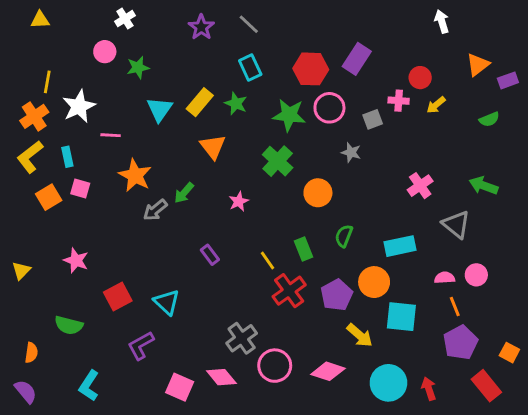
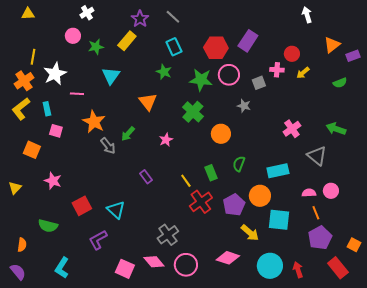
yellow rectangle: (200, 102) -> (127, 41), moved
orange square: (49, 197) -> (32, 150), moved, turned -36
gray arrow: (155, 210) -> (108, 146), turned -90
pink circle: (275, 366) -> (186, 265), moved

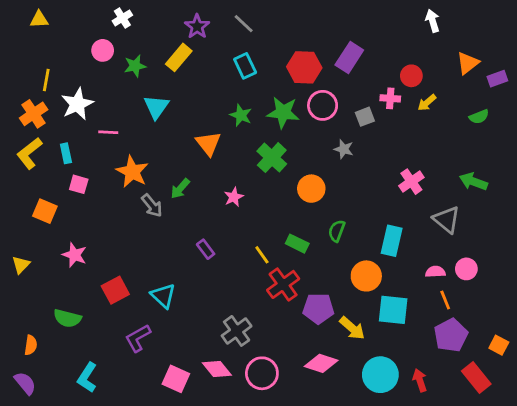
green star: (164, 72) -> (241, 115), moved
cyan rectangle: (278, 171) -> (392, 241), turned -65
green rectangle: (211, 173) -> (297, 244), turned -42
purple pentagon: (234, 205) -> (318, 308), moved, turned 30

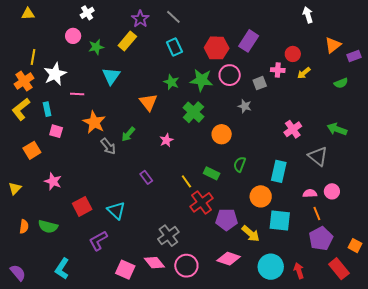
orange square: (45, 211) -> (32, 150), turned 36
orange semicircle: (31, 345) -> (24, 227), moved

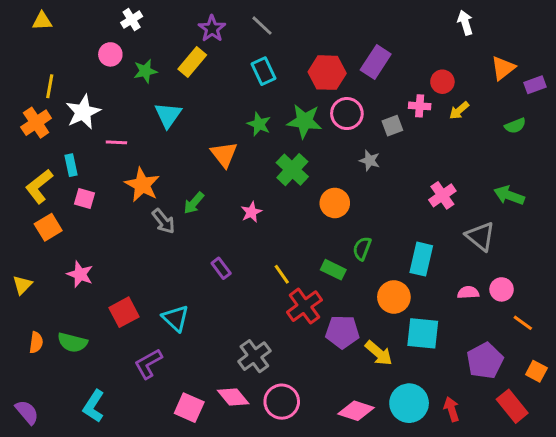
yellow L-shape: (21, 109) -> (39, 186), moved
green rectangle: (212, 173) -> (333, 270), moved
orange line: (317, 213) -> (523, 323), moved, turned -32
pink diamond: (229, 259) -> (356, 411), moved

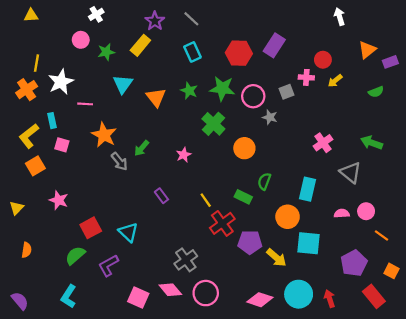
pink circle: (347, 114) -> (253, 96), moved
orange triangle: (224, 154) -> (156, 97), moved
green semicircle: (72, 342) -> (75, 255), moved, turned 125

